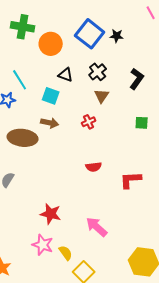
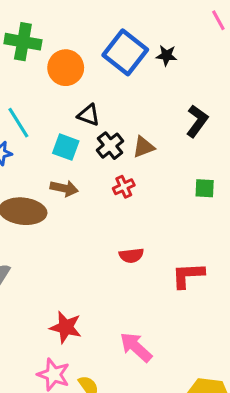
black cross: (98, 72) -> (110, 146), moved
brown triangle: (102, 96) -> (144, 147), turned 35

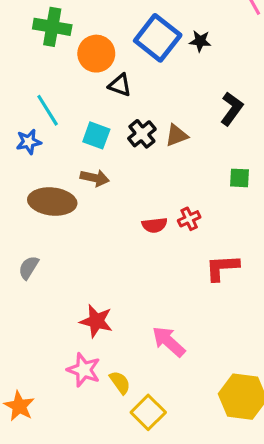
black triangle: (89, 115) -> (120, 85), moved
red cross: (124, 187) -> (189, 219), moved
red semicircle: (131, 255) -> (155, 225), moved

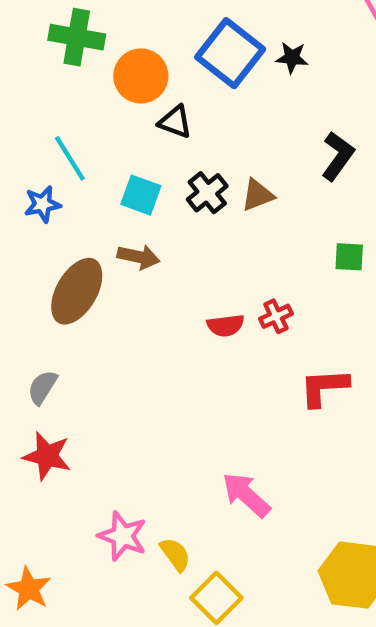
brown ellipse: (52, 202) -> (77, 291), turned -66
red star: (96, 321) -> (47, 456), moved

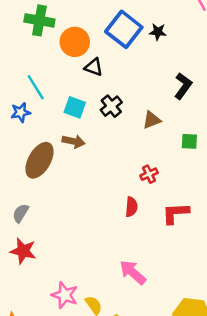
brown triangle: (258, 195) -> (152, 120), moved
red semicircle: (226, 325) -> (131, 207), moved, turned -78

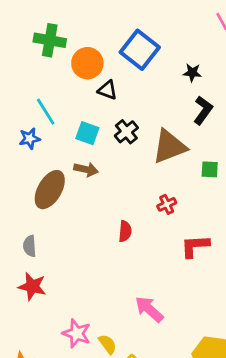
black star: (158, 32) -> (192, 73), moved
brown triangle: (152, 120) -> (169, 147), size x1.8
red semicircle: (131, 207) -> (125, 231), moved
gray semicircle: (21, 213) -> (30, 246), turned -36

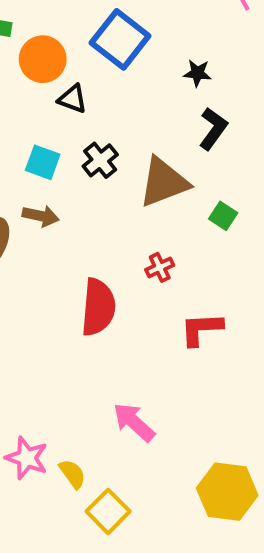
green square: (210, 169) -> (223, 216), turned 30
red semicircle: (125, 231) -> (98, 307), size x1.8

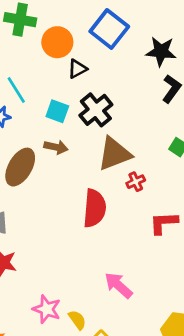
black star: (197, 73) -> (161, 51), size x1.6
black triangle: (72, 99) -> (77, 69), turned -48
black cross: (100, 160) -> (96, 110), size x1.4
brown triangle: (164, 182) -> (114, 154), moved

